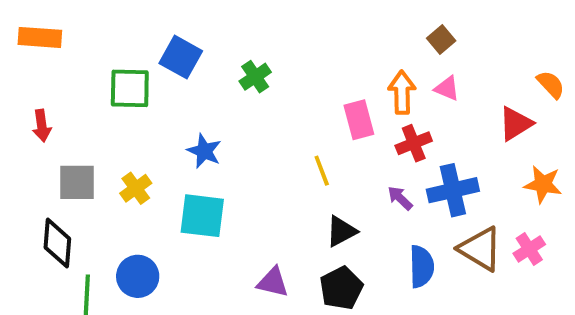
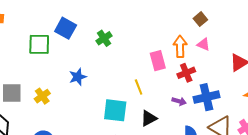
blue star: (204, 151) -> (78, 77), turned 30
purple arrow: (400, 198) -> (179, 101), turned 152
cyan square: (202, 216) -> (115, 110), moved

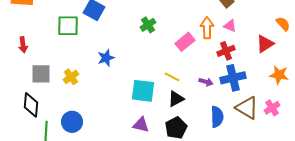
green cross: (104, 38) -> (148, 25), moved
pink rectangle: (158, 61) -> (185, 42), turned 66
red cross: (186, 73) -> (226, 51), moved
yellow line: (139, 87) -> (172, 77), moved, turned -42

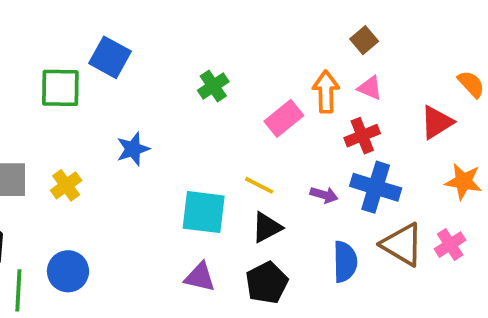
blue cross: (233, 78) -> (376, 187), turned 30

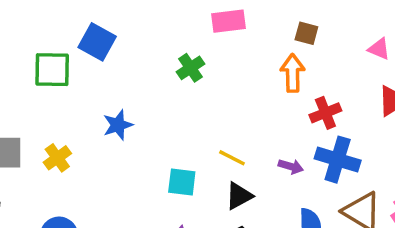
brown square: (364, 40) -> (306, 33), moved, turned -35
pink triangle: (370, 88) -> (379, 49), moved
pink rectangle: (284, 118) -> (229, 21), moved, turned 32
cyan square: (204, 212) -> (182, 182), size x0.7

